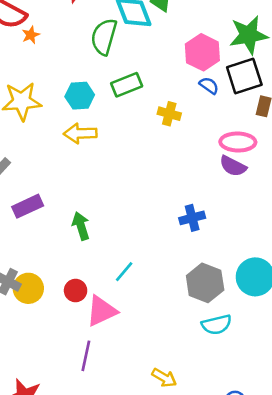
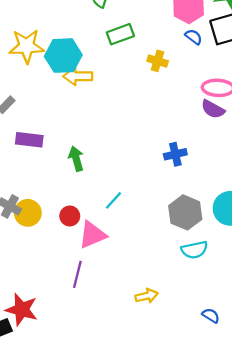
cyan hexagon: (80, 96) -> (63, 56), moved, size x1.4
purple rectangle: (28, 206) -> (29, 140), turned 30
yellow arrow: (164, 378) -> (147, 296), turned -45

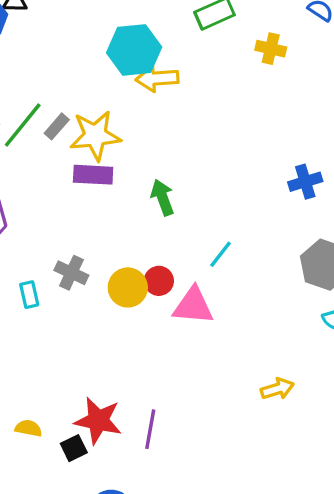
yellow star: (27, 46) -> (95, 135), moved
yellow circle: (28, 213) -> (128, 287), moved
pink triangle: (92, 235) -> (193, 306), turned 32
purple line: (77, 274) -> (150, 429), moved

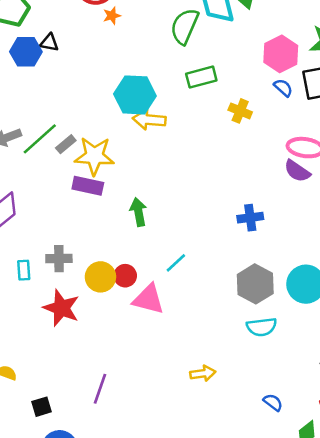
gray cross: (71, 273) -> (59, 259), turned -35
red star: (98, 421) -> (61, 308), moved
black square: (74, 448) -> (42, 407), moved

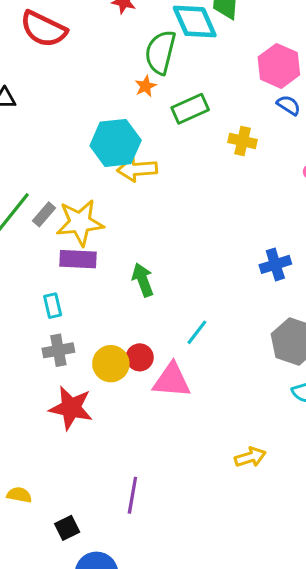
orange star: (112, 16) -> (146, 86), moved
cyan rectangle: (24, 270) -> (53, 306), moved

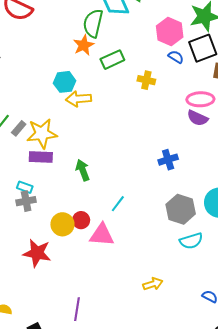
orange star: (146, 86) -> (84, 45), size x1.5
cyan hexagon: (116, 143) -> (65, 82), size x0.7
cyan rectangle: (53, 306) -> (25, 187), turned -56
gray cross: (58, 350) -> (26, 201), moved

